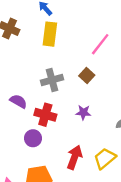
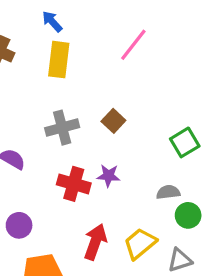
pink line: (100, 44) -> (133, 45), moved
red cross: (45, 115) -> (74, 184), moved
purple circle: (33, 138) -> (19, 225), moved

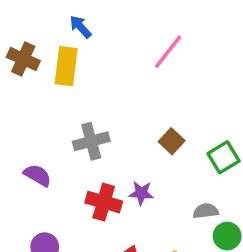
yellow rectangle: (59, 60) -> (66, 66), moved
brown square: (113, 121) -> (172, 141), moved

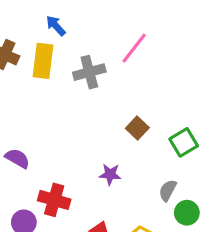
gray cross: (91, 141) -> (89, 72), moved
red cross: (104, 202) -> (54, 200), moved
gray semicircle: (206, 211) -> (168, 190), turned -55

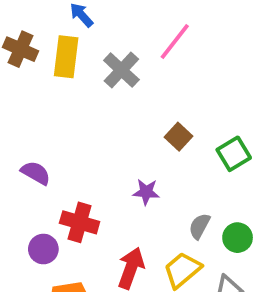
gray cross: (89, 72) -> (121, 70), turned -32
gray semicircle: (168, 190) -> (199, 226), moved

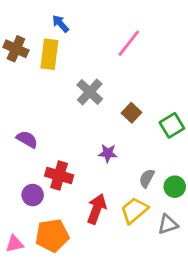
gray cross: (121, 70) -> (90, 92), moved

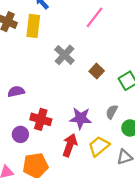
purple semicircle: (27, 139) -> (16, 91), turned -42
purple star: (108, 153) -> (81, 118), moved, size x1.5
gray semicircle: (147, 178) -> (112, 112), moved

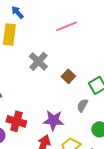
pink line: (95, 17) -> (66, 26), turned 30
gray semicircle: (112, 112) -> (82, 105), moved

